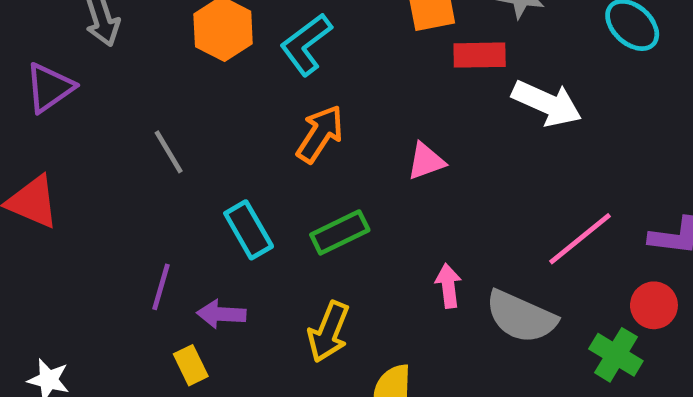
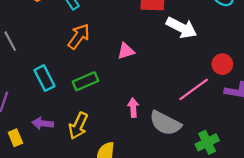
red circle: (654, 305) -> (222, 64), moved
purple arrow: (221, 314) -> (43, 123), moved
green cross: (616, 355) -> (207, 142), turned 30

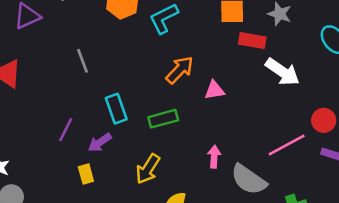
orange arrow: (79, 36) -> (180, 70), moved
purple arrow: (43, 123) -> (100, 142), moved, turned -48
yellow rectangle: (15, 138) -> (86, 174), moved

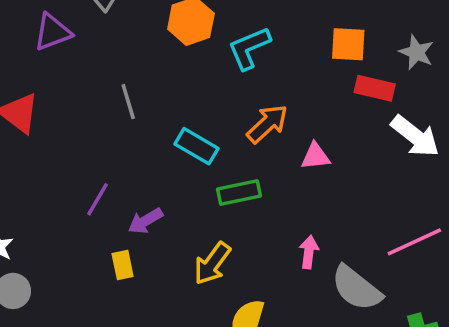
cyan rectangle: (116, 109) -> (196, 146), moved, turned -44

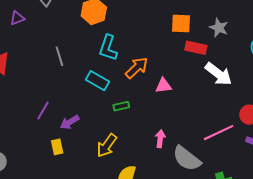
purple triangle: (53, 32) -> (17, 18), size x0.7
cyan L-shape: (249, 48) -> (108, 48), moved, turned -48
green rectangle: (239, 193) -> (121, 106), size x0.7

